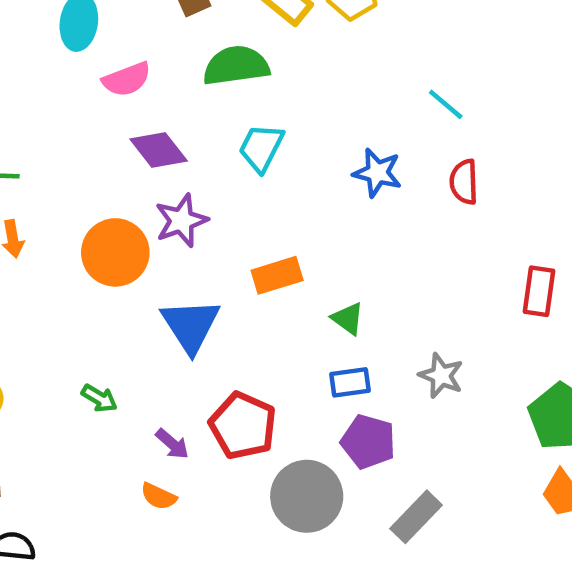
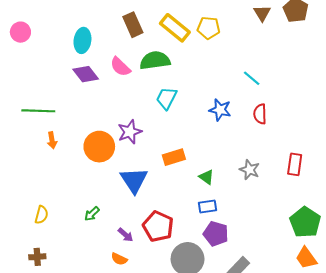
pink semicircle: (127, 79) -> (120, 67), moved, turned 65
purple diamond: (159, 150) -> (86, 74), moved
gray star: (441, 376) -> (249, 170), moved
green arrow: (99, 398) -> (92, 214), turned 105

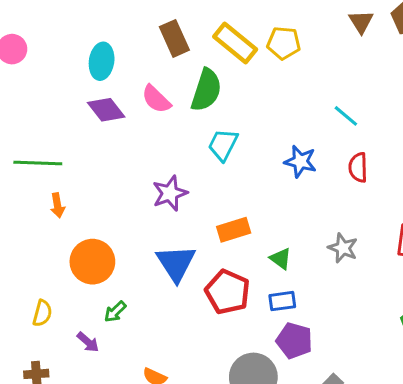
green semicircle: (155, 60) -> (206, 90), turned 116
orange circle: (99, 147) -> (92, 262), moved
red pentagon: (158, 226) -> (228, 292), moved
purple arrow: (126, 235) -> (88, 342), moved

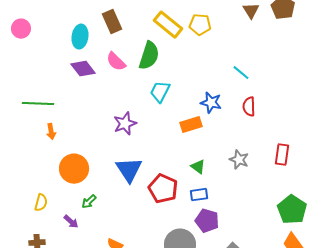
brown rectangle: (174, 38) -> (112, 22), moved
orange rectangle: (234, 230) -> (191, 125), moved

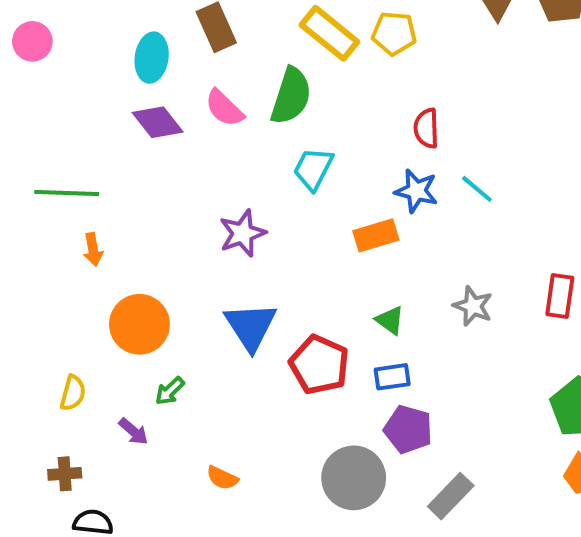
cyan line: (241, 73) -> (477, 189), moved
red semicircle: (249, 107) -> (426, 128), moved

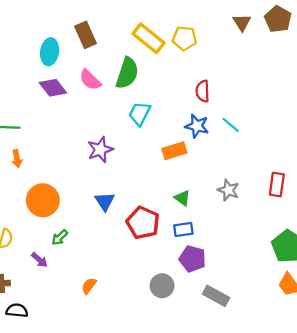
blue triangle: (251, 326) -> (105, 201), size x0.7
orange semicircle: (222, 478) -> (89, 286), turned 102
gray circle: (354, 478) -> (162, 286), size x0.7
gray rectangle: (451, 496) -> (216, 296), turned 75

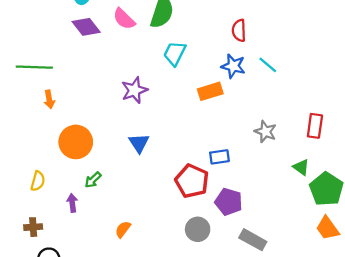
green triangle: (182, 198) -> (301, 167), moved
red pentagon: (143, 223) -> (192, 181), moved
blue rectangle: (183, 230) -> (219, 157), moved
purple arrow: (39, 260) -> (72, 203), turned -138

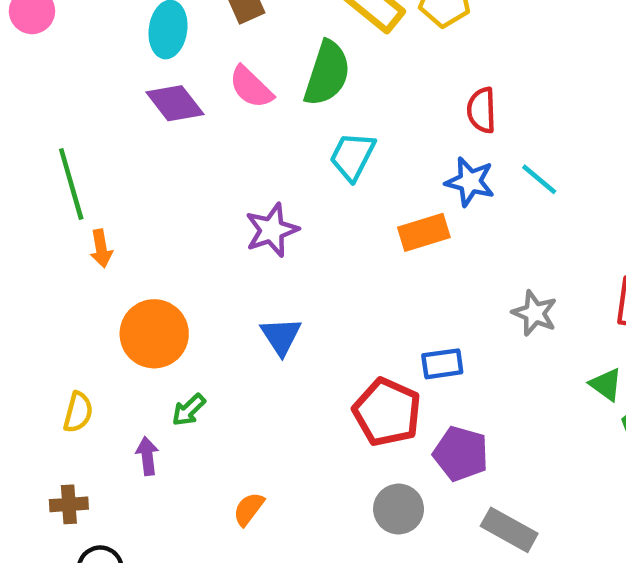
green line: (34, 67) -> (71, 184), turned 72

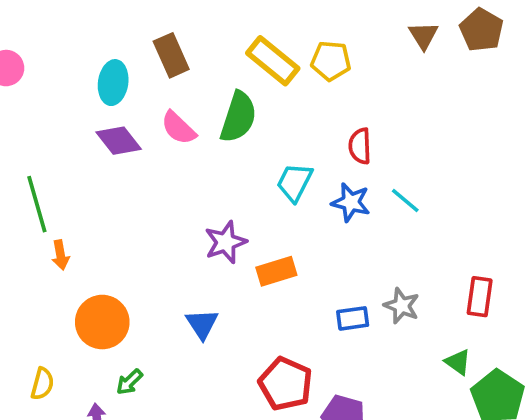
cyan trapezoid: (352, 156) -> (295, 182), moved
purple star: (272, 230) -> (226, 242), moved
orange rectangle: (424, 232) -> (276, 271), moved
blue rectangle: (442, 364) -> (353, 318), moved

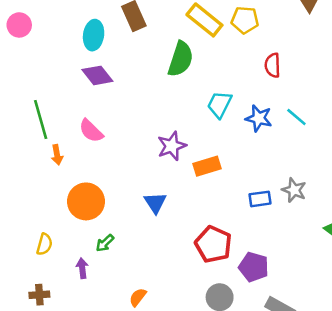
pink semicircle: (178, 128) -> (91, 131), moved
red semicircle: (360, 146) -> (273, 65), moved

